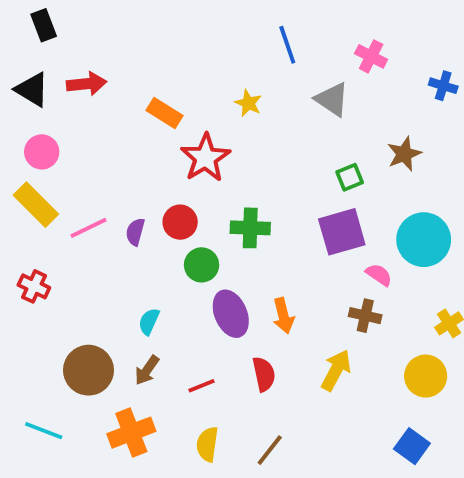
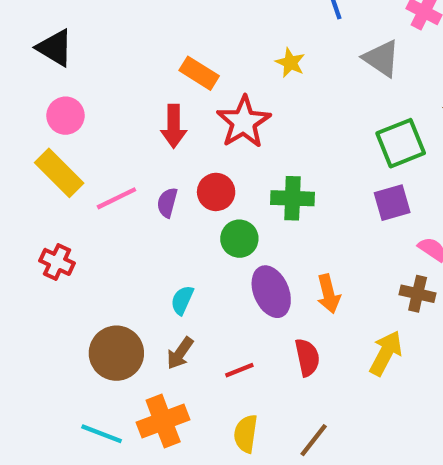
red arrow: (87, 84) -> (174, 126), moved, turned 96
green square: (350, 177) -> (401, 143), size x1.6
purple square: (342, 232) -> (392, 203), size x0.7
cyan line: (44, 431) -> (102, 434), moved

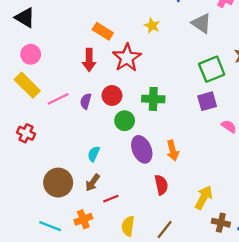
brown cross: (418, 294) -> (221, 223), moved
yellow arrow: (386, 353) -> (204, 197), moved
red line: (239, 370) -> (111, 199), moved
orange cross: (163, 421) -> (83, 219), size x0.7

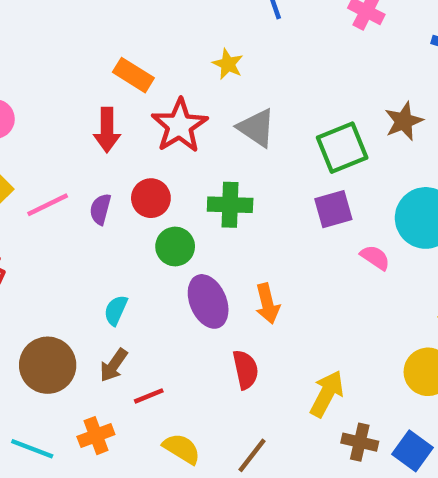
gray triangle: (201, 23) -> (256, 128), moved
yellow semicircle: (128, 226) -> (182, 449), turned 114

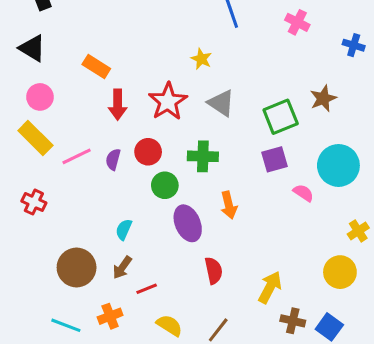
orange rectangle: (133, 75) -> (96, 66), moved
orange arrow: (267, 304) -> (229, 205), moved

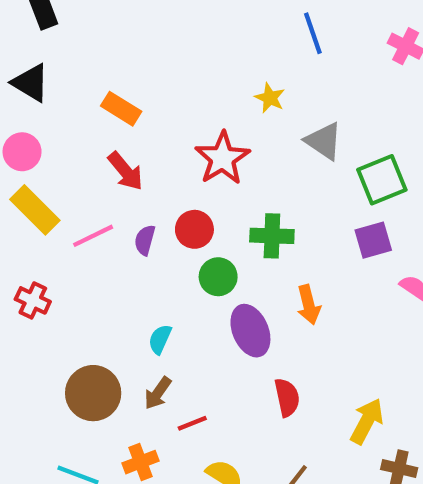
pink circle: (40, 97) -> (22, 152), moved
gray triangle: (221, 103) -> (324, 141), moved
red arrow: (118, 105) -> (125, 171), moved, turned -40

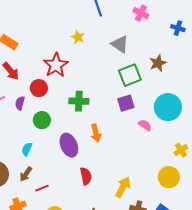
gray triangle: (324, 141) -> (120, 44), moved
red circle: (194, 229) -> (39, 88), moved
green circle: (218, 277) -> (42, 120), moved

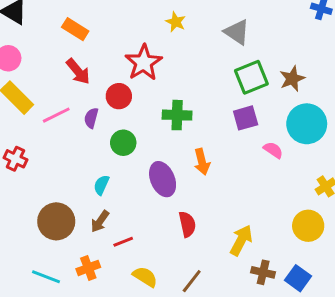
brown star: (158, 63) -> (292, 79), moved

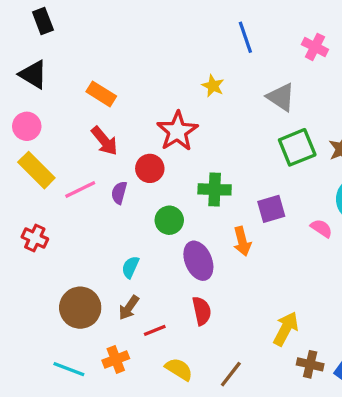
purple square: (246, 118) -> (271, 209), moved
green circle: (123, 143) -> (169, 220), moved
red semicircle: (187, 224) -> (202, 311), moved

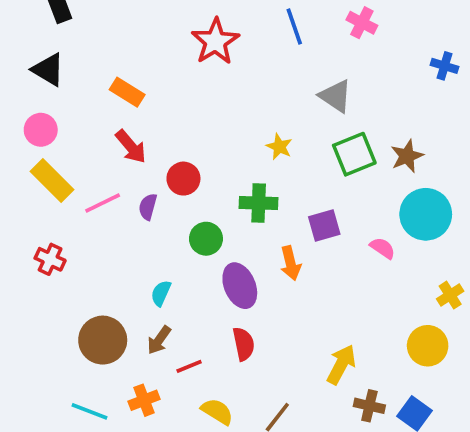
pink cross: (315, 47) -> (362, 23), moved
yellow star: (213, 86) -> (279, 147), moved
red star: (177, 131) -> (215, 41), moved

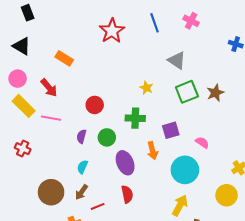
red arrow: (131, 147) -> (49, 88), moved
pink line: (103, 203) -> (51, 118), turned 36
purple semicircle: (148, 207) -> (81, 136), moved
cyan circle: (426, 214) -> (185, 170), moved

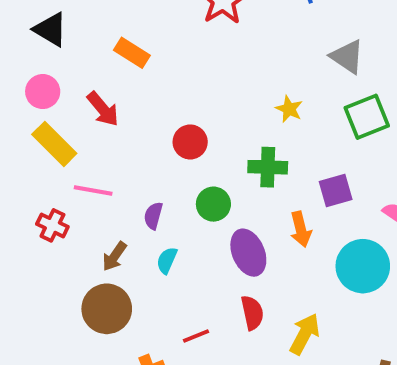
pink line: (51, 118) -> (93, 190), moved
purple semicircle: (81, 136) -> (153, 216), moved
brown arrow: (81, 192) -> (114, 256), moved
yellow arrow: (180, 205) -> (305, 334), moved

